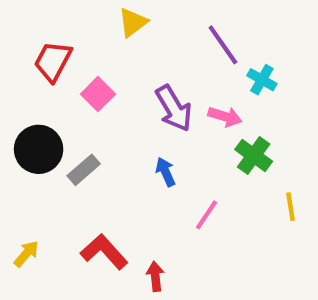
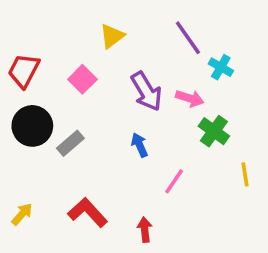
yellow triangle: (133, 22) -> (112, 36), moved
red trapezoid: (53, 61) -> (24, 71), moved
red arrow: (155, 276) -> (145, 230), moved

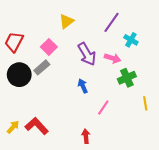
purple line: (188, 38) -> (111, 22), turned 70
green cross: (214, 131) -> (127, 78), turned 30
gray rectangle: (70, 143) -> (42, 67), moved
red L-shape: (88, 212) -> (37, 126), moved

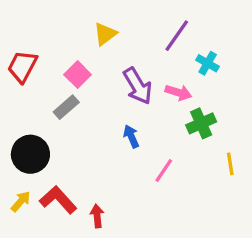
black circle: (19, 75) -> (30, 154), moved
red arrow: (86, 136) -> (97, 216), moved

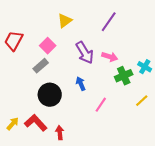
cyan cross: (208, 63) -> (145, 67), moved
black circle: (30, 154) -> (50, 95), moved
yellow line: (230, 164) -> (142, 101), turned 56

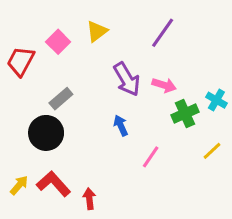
pink square: (48, 46) -> (58, 42), moved
black circle: (50, 95) -> (46, 133), moved

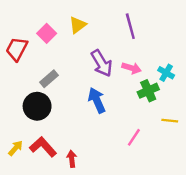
purple line: (163, 33) -> (130, 26), turned -50
cyan cross: (216, 100) -> (166, 73), moved
blue arrow: (121, 125) -> (97, 100), size x1.5
yellow line: (212, 151) -> (170, 121), turned 49
pink line: (151, 157) -> (134, 137), moved

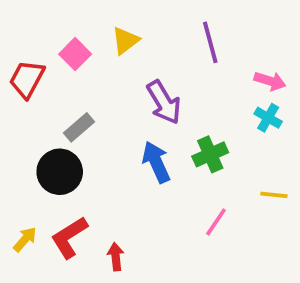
pink arrow: (131, 68) -> (270, 81), moved
green cross: (148, 91) -> (210, 154), moved
red L-shape: (43, 147) -> (69, 237), turned -80

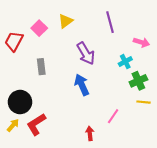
cyan cross: (268, 118) -> (125, 62), moved, turned 32
gray rectangle: (79, 127) -> (41, 67), turned -56
green cross: (210, 154) -> (138, 81), moved
black circle: (60, 172) -> (20, 102), moved
red arrow: (116, 257) -> (90, 133), moved

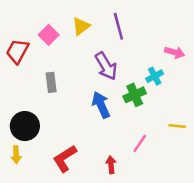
purple line: (110, 22) -> (118, 26), moved
green cross: (138, 81) -> (135, 95), moved
red L-shape: (36, 124) -> (65, 158), moved
yellow arrow: (13, 125) -> (16, 155), turned 136

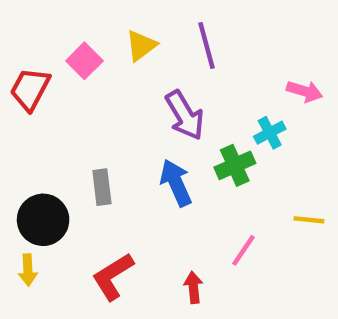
gray rectangle: (51, 82) -> (102, 187), moved

